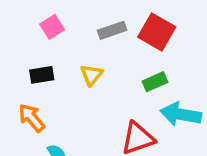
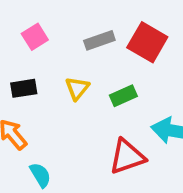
green rectangle: (155, 82) -> (123, 96), moved

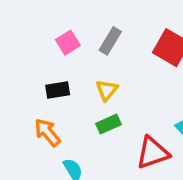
gray rectangle: (99, 40) -> (110, 41), moved, turned -40
green rectangle: (123, 96) -> (109, 124), moved

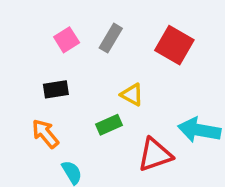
yellow triangle: (107, 90) -> (132, 95), moved, turned -40

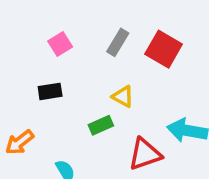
gray rectangle: (111, 38) -> (118, 42), moved
orange arrow: (45, 134) -> (20, 142), moved, turned -88

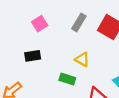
green rectangle: (101, 125) -> (67, 79), turned 42

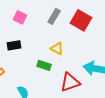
pink square: (40, 24) -> (20, 17), turned -32

